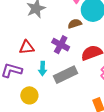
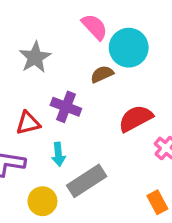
purple cross: (61, 45) -> (66, 107), moved
gray rectangle: (66, 75) -> (87, 181), moved

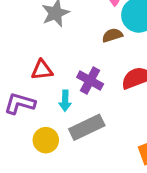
purple cross: (66, 107) -> (90, 81), moved

